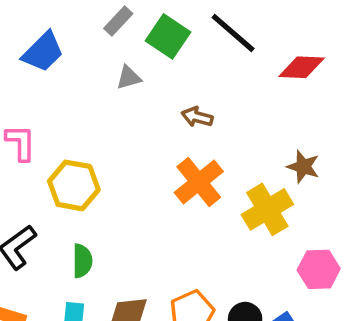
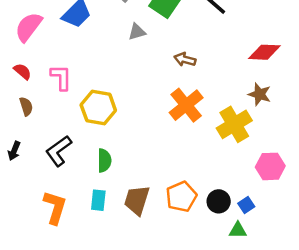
red diamond: (302, 67) -> (264, 52), moved

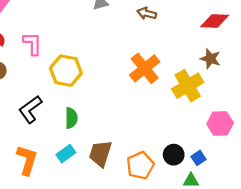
brown arrow: (185, 59) -> (147, 13), moved
orange pentagon: (181, 197) -> (140, 165), moved
cyan rectangle: (98, 200) -> (66, 154), turned 48

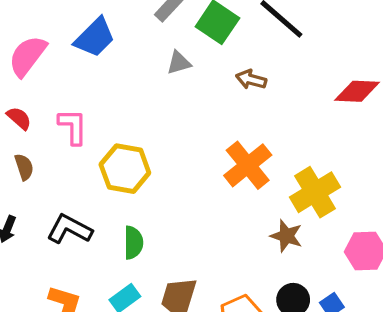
brown star: (210, 59) -> (286, 236), moved
black L-shape: (30, 109) -> (69, 229), turned 64

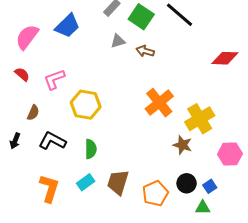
brown arrow: (251, 79) -> (145, 51), moved
pink L-shape: (73, 127) -> (54, 79), turned -110
brown semicircle: (24, 167) -> (33, 113), moved, turned 42

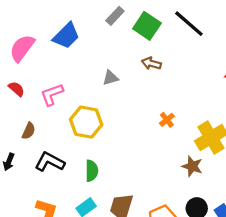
gray triangle: (118, 41) -> (110, 78), moved
orange cross: (159, 103) -> (167, 120), size x0.5

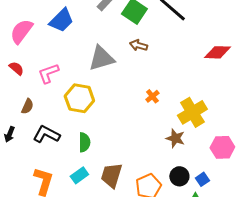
gray triangle: (110, 78) -> (101, 58), size x1.8

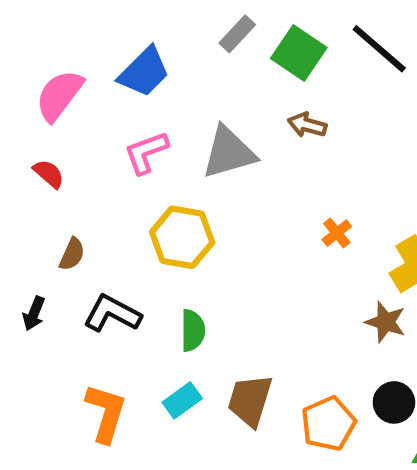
pink L-shape: (48, 73) -> (146, 153), moved

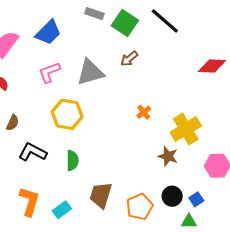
gray rectangle: (237, 34) -> (94, 14), turned 66
brown arrow: (307, 125) -> (129, 59), turned -54
cyan rectangle: (182, 400) -> (62, 210), moved

